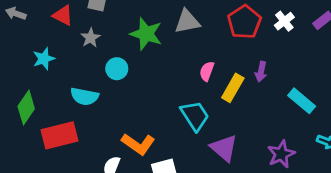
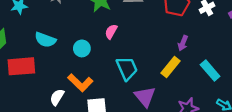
cyan circle: (117, 69) -> (82, 48), moved
pink semicircle: (207, 71) -> (111, 32), moved
yellow rectangle: (233, 88) -> (170, 67), moved

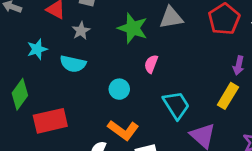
cyan semicircle: (45, 40) -> (73, 64), moved

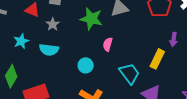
yellow rectangle: (228, 96) -> (157, 59), moved

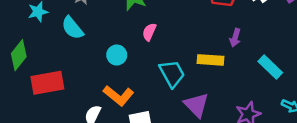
cyan semicircle: (49, 50) -> (72, 28), turned 36
yellow rectangle: (157, 59) -> (211, 60), turned 60

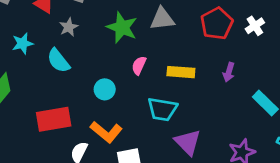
yellow rectangle: (211, 60) -> (181, 72), moved
cyan trapezoid: (172, 74) -> (162, 109), turned 128
red rectangle: (47, 83) -> (54, 119), moved

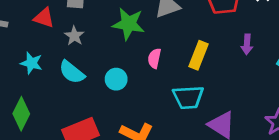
cyan star: (23, 43) -> (31, 63), turned -30
yellow rectangle: (181, 72) -> (198, 55), turned -60
cyan circle: (105, 89) -> (116, 79), moved

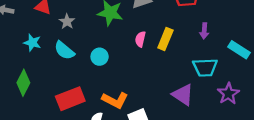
pink semicircle: (154, 58) -> (140, 39), moved
cyan trapezoid: (188, 97) -> (205, 67), moved

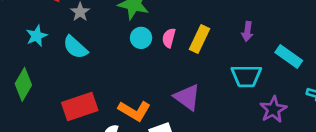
cyan star: (32, 43) -> (37, 36), turned 30
cyan circle: (100, 57) -> (141, 38), moved
purple triangle: (183, 95) -> (187, 97), moved

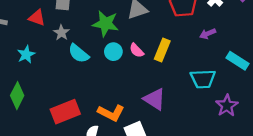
purple arrow: (247, 31) -> (208, 34), moved, turned 63
pink semicircle: (169, 38) -> (137, 50), turned -56
cyan semicircle: (75, 47) -> (79, 53), moved

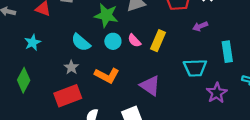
gray star: (61, 33) -> (71, 67), moved
cyan rectangle: (238, 61) -> (227, 52), turned 48
orange L-shape: (111, 113) -> (107, 75), moved

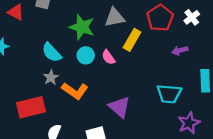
yellow rectangle: (158, 41) -> (132, 40), moved
gray star: (71, 67) -> (51, 77), moved

